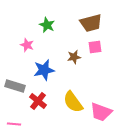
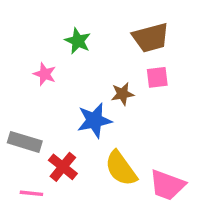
blue star: (44, 70) -> (94, 120), moved
pink line: (14, 124) -> (31, 193), moved

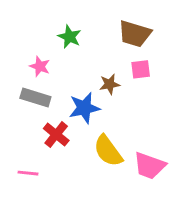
brown trapezoid: (151, 38) -> (135, 34), turned 32
gray rectangle: (25, 142) -> (35, 98), moved
red cross: (63, 167) -> (56, 135), moved

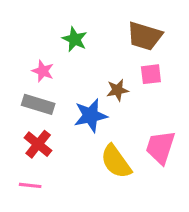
red cross: (56, 135) -> (38, 144), moved
pink trapezoid: (149, 166) -> (160, 147), moved, turned 88

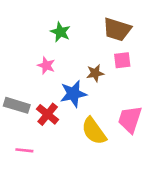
pink star: (43, 71) -> (46, 65), moved
gray rectangle: (38, 104) -> (17, 105), moved
red cross: (38, 144) -> (48, 114), moved

